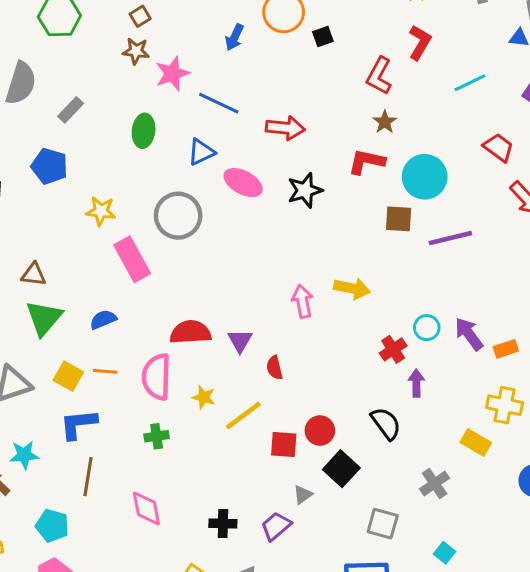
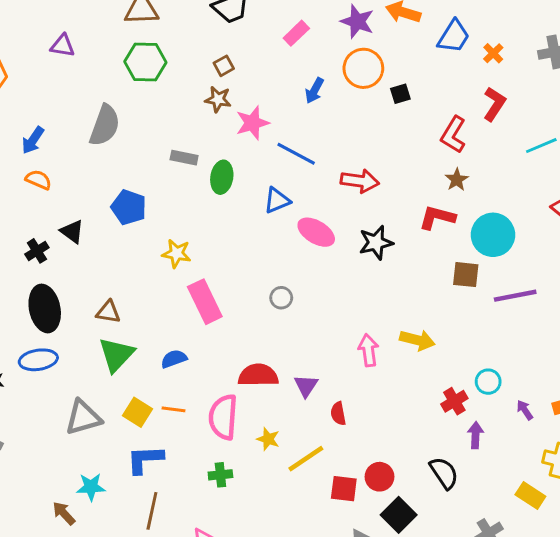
gray rectangle: (71, 110) -> (184, 158), moved, turned 55
gray circle: (178, 216) -> (281, 298), moved, size x0.5
purple arrow: (469, 334) -> (525, 410), moved, size x0.6

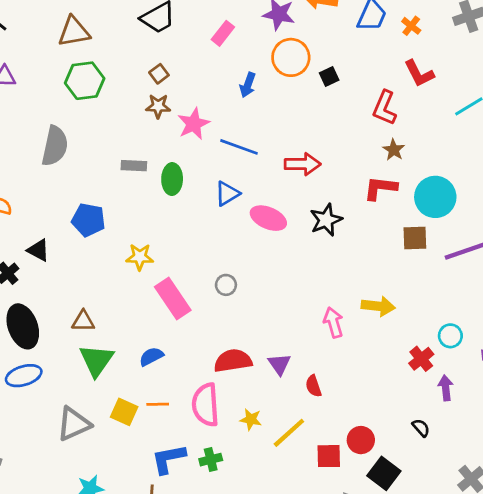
red L-shape: (494, 104) -> (419, 73), turned 128
gray circle: (281, 298) -> (226, 285), moved
blue L-shape: (145, 459) -> (169, 459), moved
black semicircle: (444, 473) -> (421, 428), size x0.6

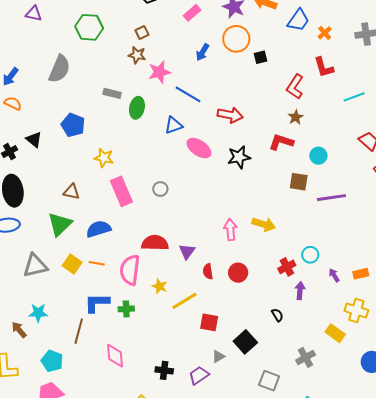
cyan circle: (435, 197) -> (318, 156), size x0.6
brown triangle: (83, 321) -> (72, 192), moved
blue semicircle: (151, 357) -> (99, 229), size x1.4
red circle: (361, 440) -> (238, 273), moved

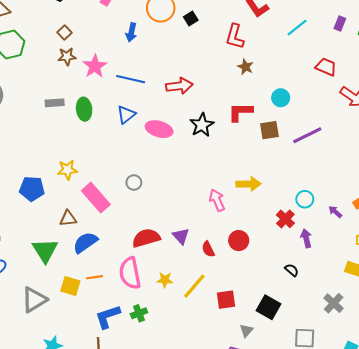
blue pentagon: (73, 125) -> (32, 189), moved
red L-shape: (281, 142) -> (240, 112), moved
brown triangle: (72, 192) -> (68, 218), moved

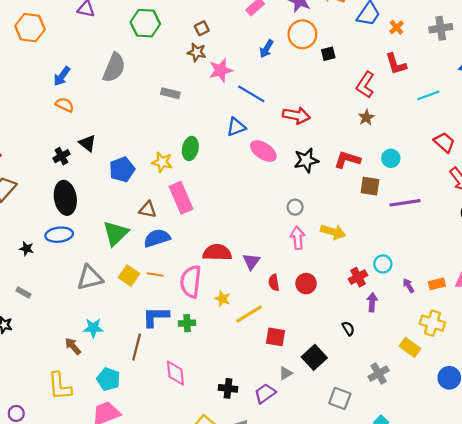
green ellipse: (84, 109) -> (190, 149), moved
gray circle: (134, 183) -> (295, 207), moved
blue pentagon: (32, 189) -> (122, 169), turned 30

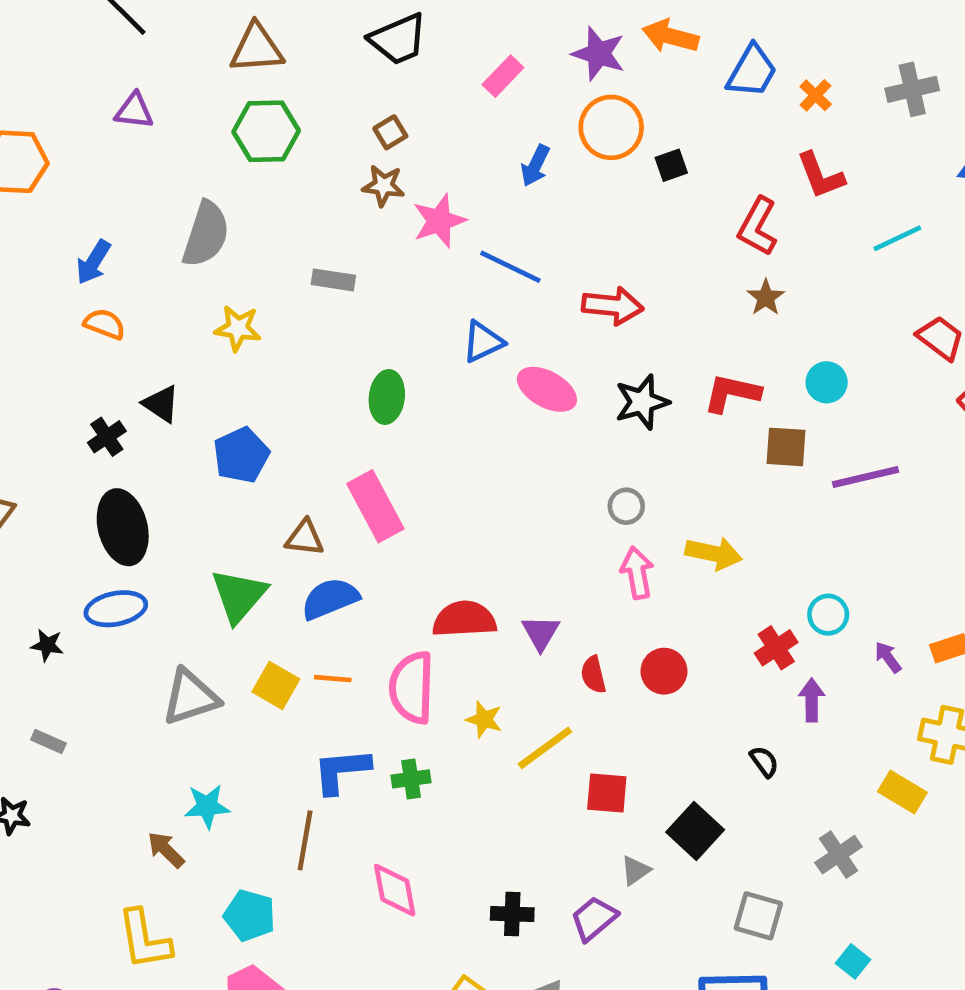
yellow star: (162, 162) -> (238, 328), moved

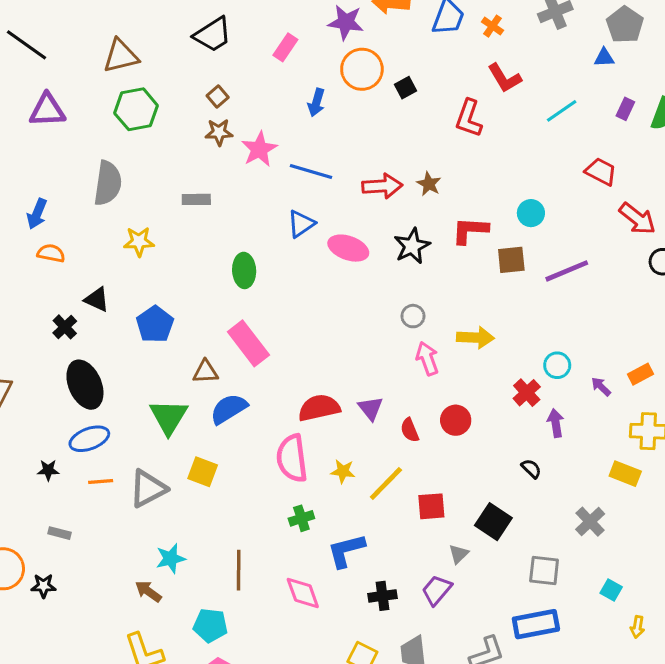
purple triangle: (134, 111) -> (47, 110), size x1.4
brown star: (766, 297) -> (429, 184), moved
orange line: (333, 679) -> (101, 481), moved
blue L-shape: (341, 771) -> (346, 551), moved

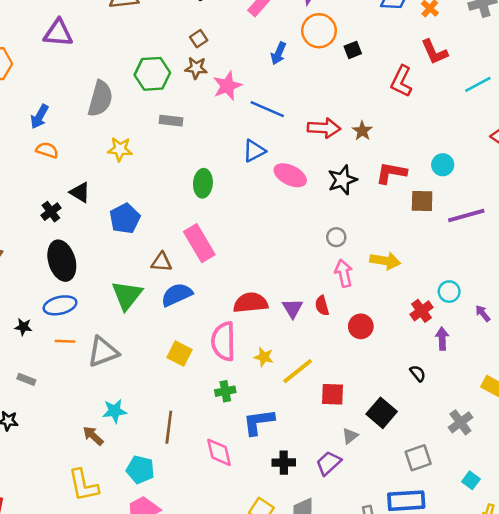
green hexagon: (136, 109) -> (152, 74), moved
red semicircle: (410, 430) -> (322, 306), moved
yellow square: (203, 472) -> (179, 354), moved
gray square: (544, 570) -> (418, 458), turned -32

